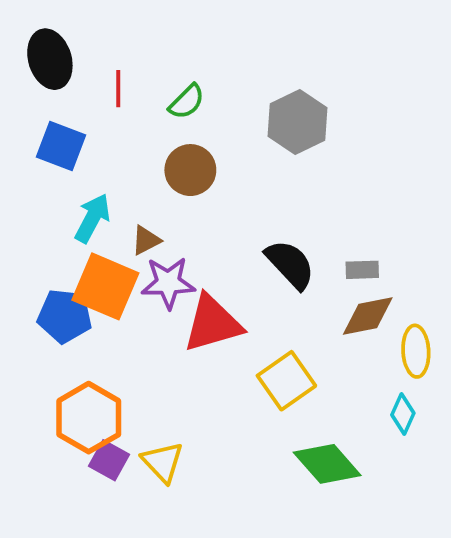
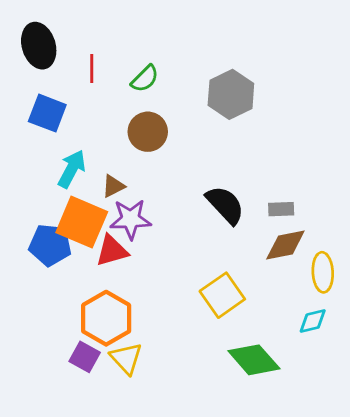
red triangle: (213, 323) -> (112, 251), moved, size x0.7
cyan diamond: (403, 414) -> (313, 321), turned 52
orange hexagon: (89, 418) -> (106, 318), moved

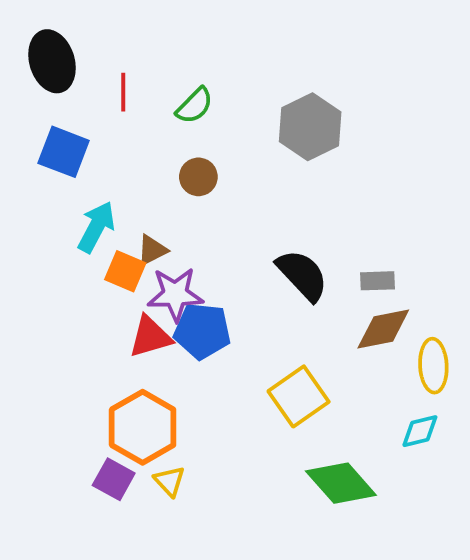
brown circle: (148, 132) -> (198, 177), size x0.7
orange square: (82, 222) -> (125, 271), moved, size x0.6
blue pentagon: (50, 245) -> (202, 331), moved
yellow triangle: (126, 358) -> (169, 481), size x0.7

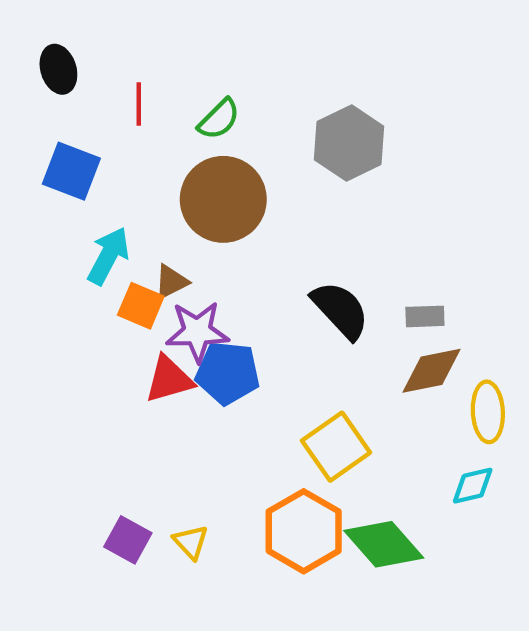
black ellipse: (52, 61) -> (58, 69), size x0.7
brown circle: (198, 177) -> (223, 199), size x2.0
orange hexagon: (143, 427) -> (304, 531), moved

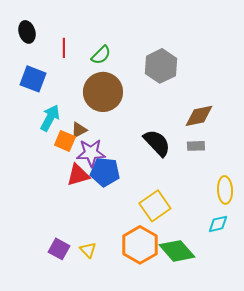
brown diamond: (431, 371) -> (199, 116), moved

